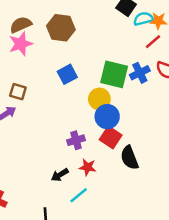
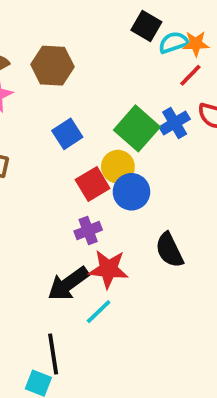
green square: (114, 74) -> (137, 128), turned 32
red square: (111, 137) -> (93, 184), moved, turned 30
red star: (88, 167) -> (108, 269), size x1.5
black arrow: (60, 175) -> (68, 284), size x1.6

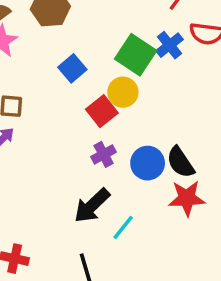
blue circle: (131, 192) -> (148, 163), moved
red star: (108, 269) -> (187, 198), moved

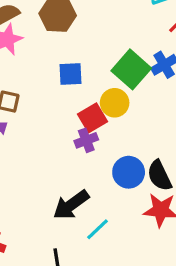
blue square: (72, 68) -> (70, 74), turned 30
purple cross: (104, 154) -> (86, 140), moved

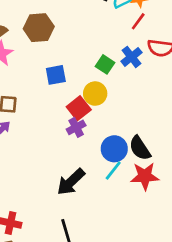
green square: (131, 69) -> (105, 64), size x0.6
cyan line: (98, 229) -> (113, 170), moved

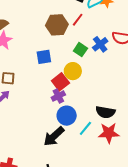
red line: (138, 21) -> (78, 20), moved
brown hexagon: (39, 28) -> (57, 25), moved
black semicircle: (140, 148) -> (105, 112), turned -48
blue circle: (114, 149) -> (67, 116), moved

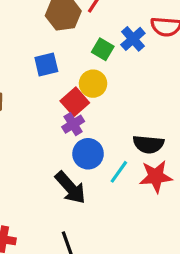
black arrow: (54, 136) -> (70, 188), turned -85

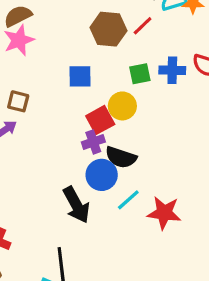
blue cross: (133, 39) -> (172, 70), turned 30
green square: (103, 49) -> (140, 74), turned 35
black semicircle: (148, 144) -> (121, 157), moved

